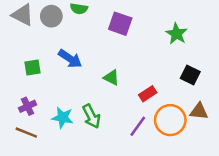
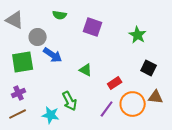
gray circle: (51, 16) -> (38, 37), moved
green square: (33, 67) -> (23, 62), size x1.6
cyan star: (63, 118) -> (51, 115), moved
brown line: (26, 133) -> (18, 114), turned -48

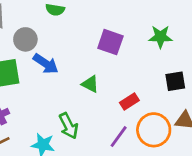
purple square: (93, 27) -> (110, 42), moved
green star: (138, 35) -> (160, 37), turned -30
black square: (149, 68) -> (175, 81), turned -35

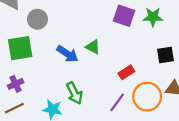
purple square: (110, 42) -> (124, 16), moved
blue arrow: (46, 64) -> (67, 54), moved
green triangle: (90, 84) -> (93, 47), moved

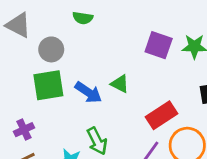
green square: (20, 48) -> (48, 85), moved
red rectangle: (126, 72) -> (161, 115), size x1.5

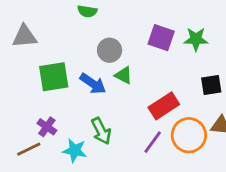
gray triangle: (18, 25) -> (25, 36), moved, turned -32
gray circle: (51, 49) -> (110, 50), moved
purple cross: (24, 130) -> (47, 127), moved, turned -30

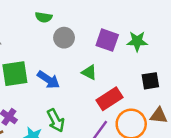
gray circle: (110, 50) -> (64, 38), moved
green triangle: (123, 75) -> (89, 72), moved

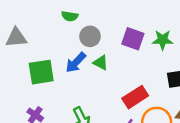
green triangle: (89, 72) -> (101, 63), moved
blue arrow: (48, 80) -> (76, 63), moved, turned 100

